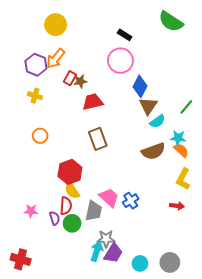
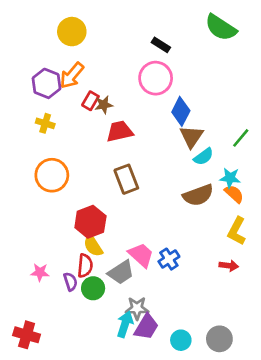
orange circle: (40, 136) -> (52, 175), size x1.6
gray trapezoid: (94, 211) -> (121, 272), turned 45

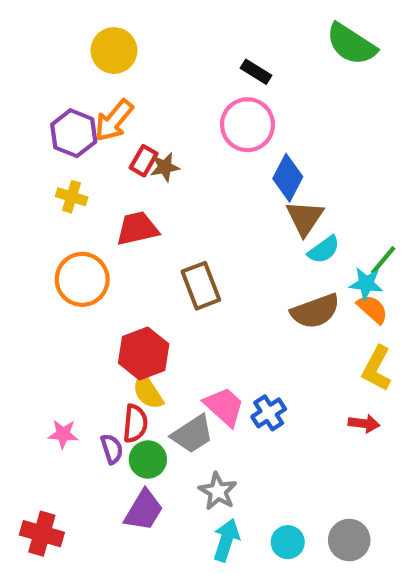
red trapezoid: (120, 131) -> (137, 229), moved
green line: (241, 138) -> (383, 260), moved
gray star: (137, 308) -> (218, 491), turned 30
cyan arrow: (125, 324) -> (226, 540), moved
purple trapezoid: (146, 327) -> (144, 510), moved

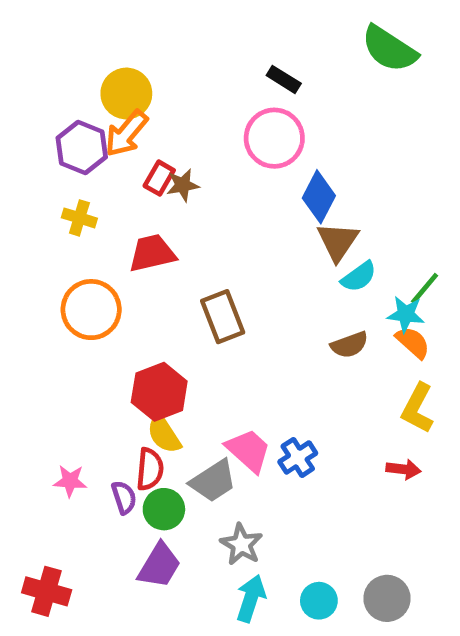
yellow circle: (114, 51) -> (126, 94), moved
brown semicircle: (315, 311) -> (349, 345), size x0.7

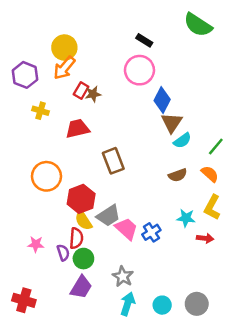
purple hexagon: (82, 148) -> (25, 75), moved
orange circle: (91, 310) -> (46, 176), moved
cyan star: (406, 314) -> (186, 218), moved
gray trapezoid: (213, 481) -> (108, 216), moved

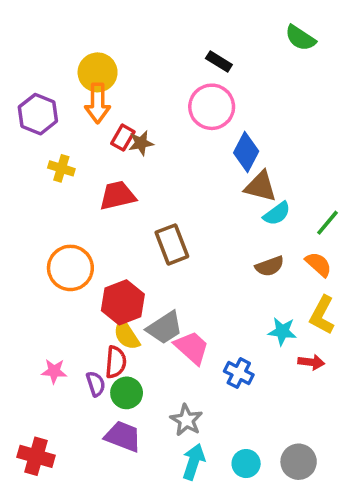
green semicircle: (198, 25) -> (300, 38), size x0.7
orange arrow: (64, 68) -> (98, 103), turned -40
brown triangle: (172, 123) -> (261, 186), turned -50
blue cross: (151, 232) -> (239, 373), moved, turned -30
purple trapezoid: (81, 287) -> (123, 436), turned -100

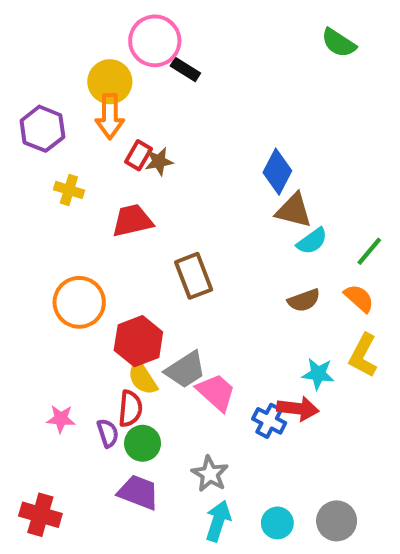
black rectangle: (219, 62) -> (185, 69), moved
pink circle: (212, 107) -> (155, 41), moved
red arrow: (311, 362) -> (298, 409), moved, size x1.4

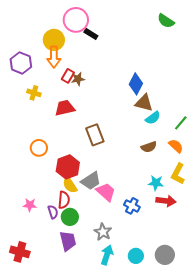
orange circle: (79, 302) -> (39, 148), size x0.7
red arrow: (298, 409) -> (166, 201), moved
purple trapezoid: (138, 492) -> (68, 241), turned 55

